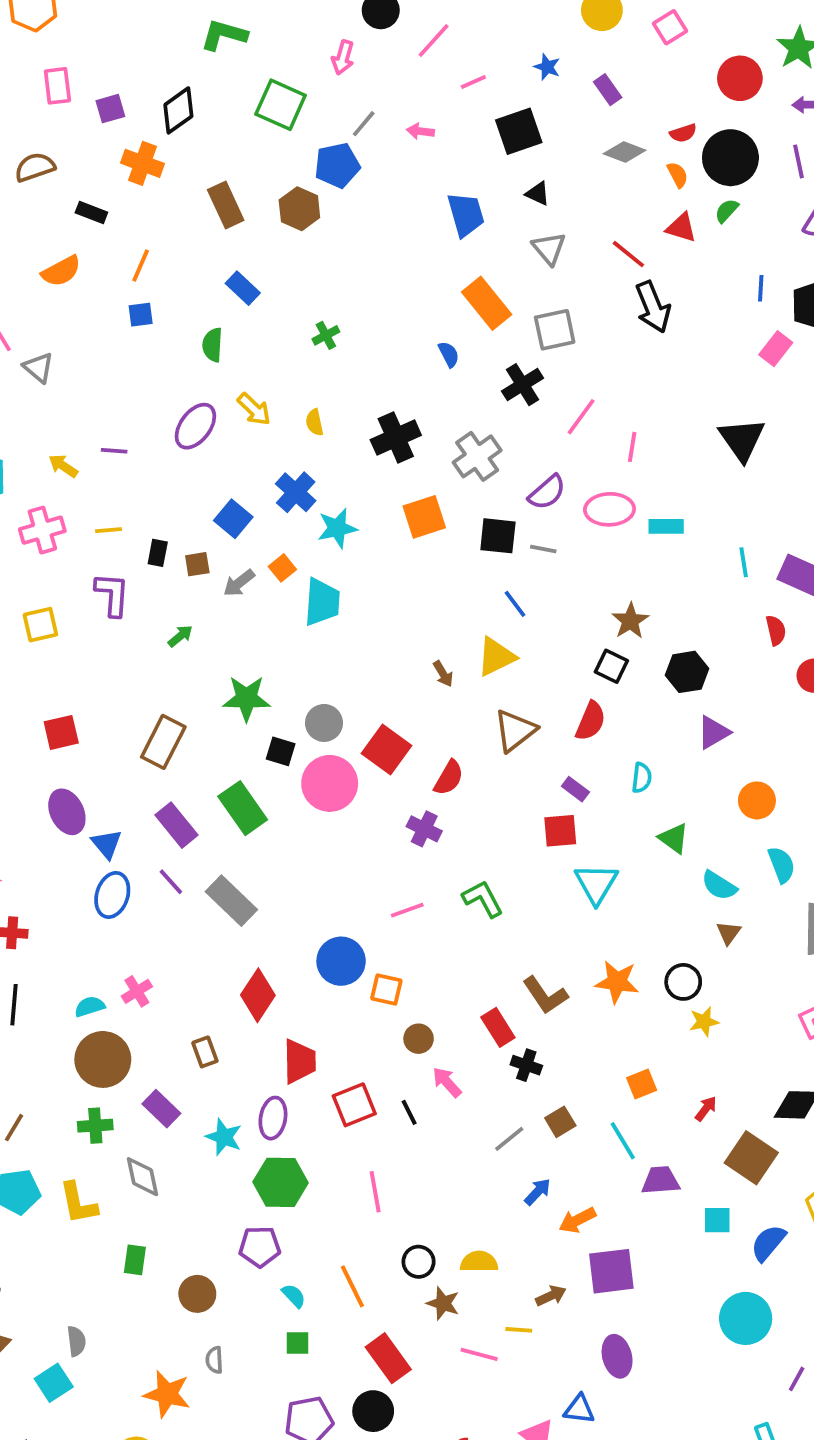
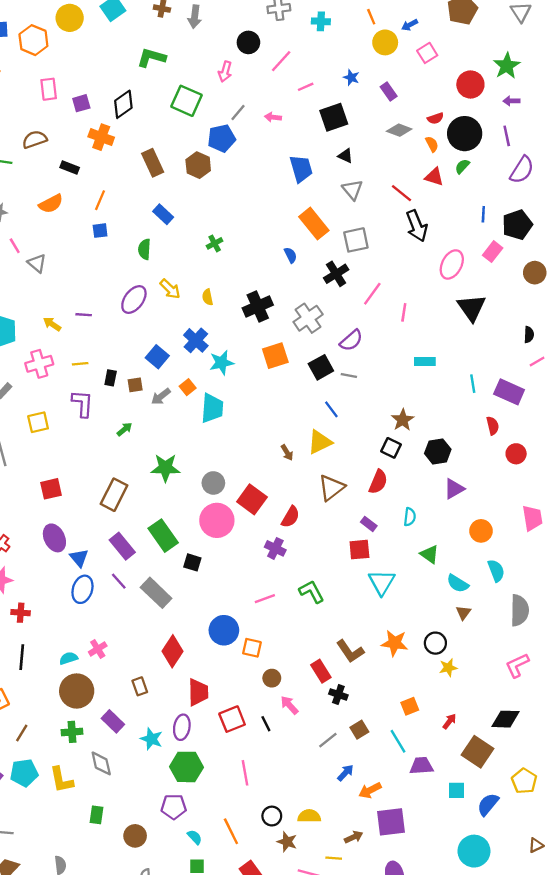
pink ellipse: (609, 509) -> (452, 264), moved, turned -60
black square: (498, 536) -> (321, 367), turned -35
black square: (281, 751) -> (192, 562), moved

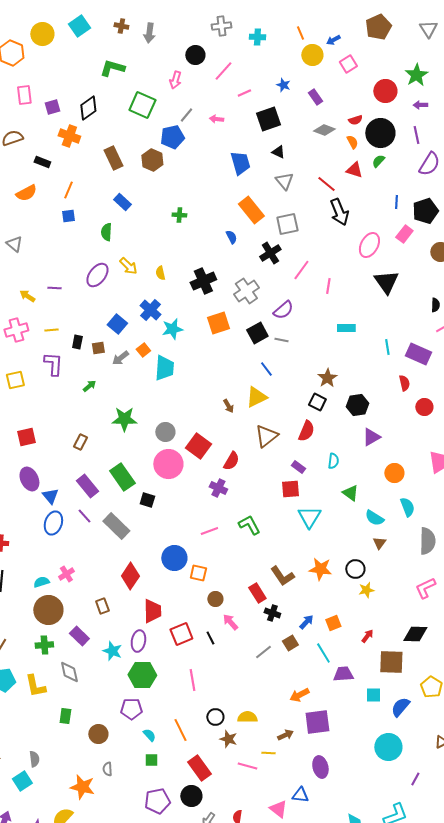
green cross: (215, 243) -> (179, 215), moved, turned 32
brown rectangle: (114, 495) -> (80, 442), size x0.6
brown square: (477, 752) -> (391, 662), turned -32
blue arrow: (345, 773) -> (306, 622), moved

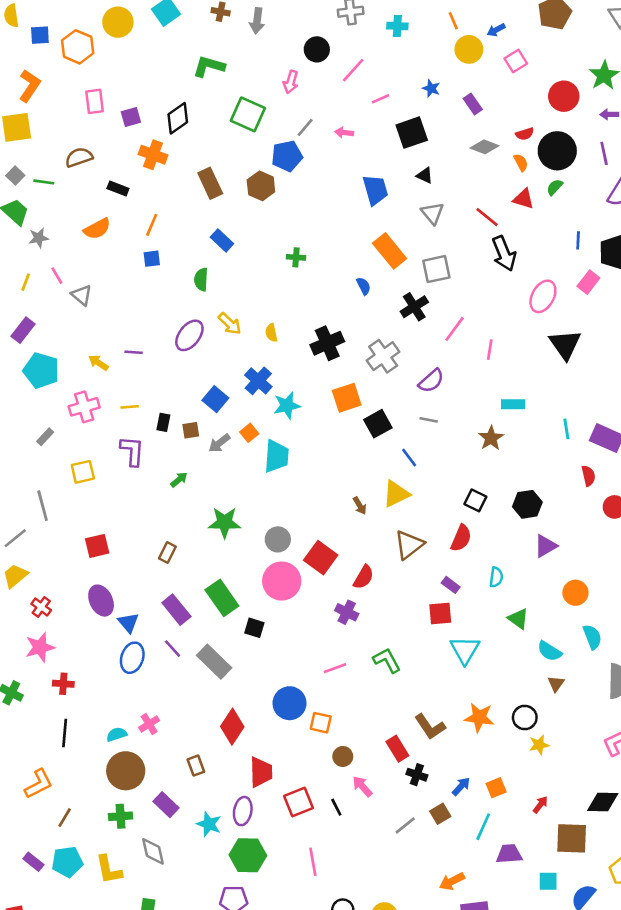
black square: (257, 333) -> (378, 424), moved
brown star: (327, 378) -> (491, 438), moved
cyan line: (323, 653) -> (483, 827), turned 55

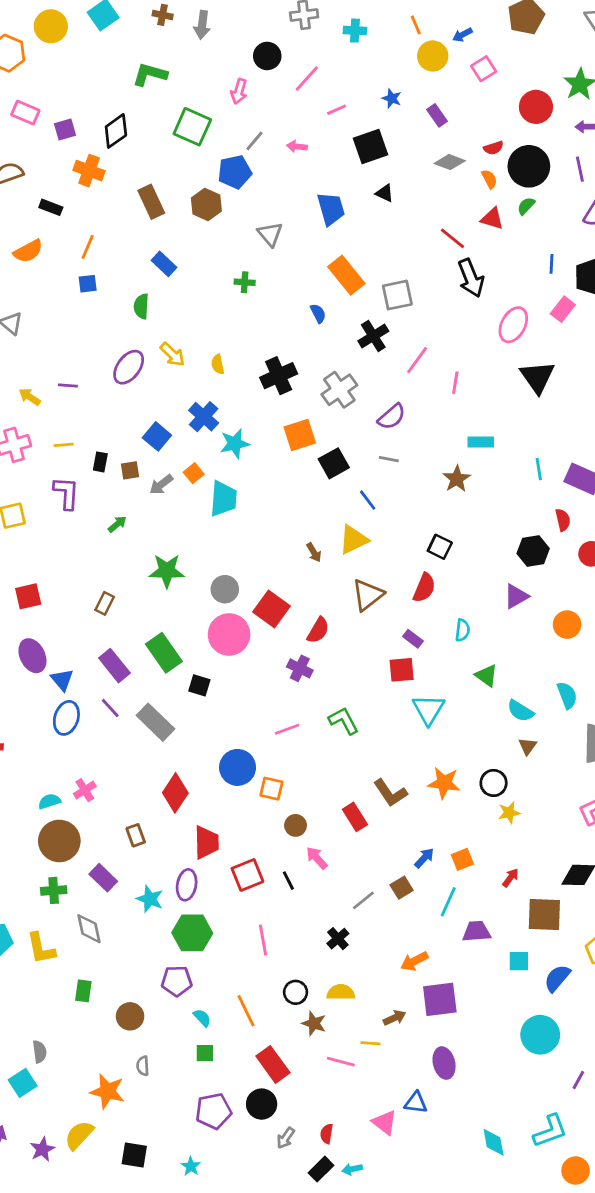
pink rectangle: (95, 101) -> (25, 113), turned -60
gray triangle: (432, 213) -> (270, 234), moved
black hexagon: (527, 504) -> (533, 551), moved
orange circle: (575, 593) -> (567, 625), moved
black cross: (417, 775) -> (338, 939), moved, turned 30

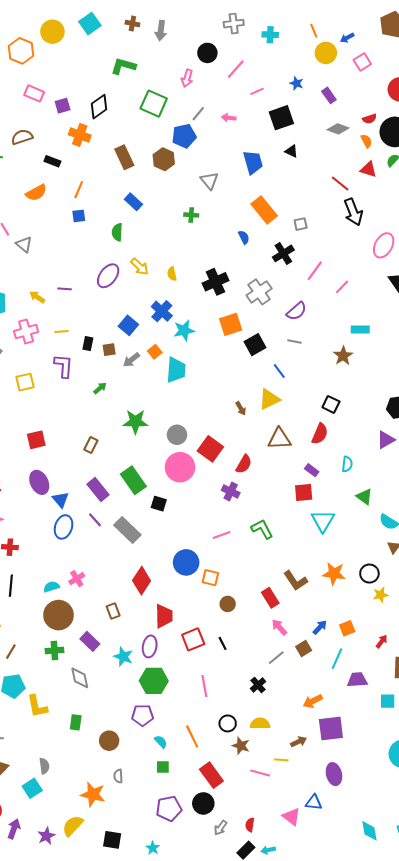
gray square: (397, 295) -> (301, 224), size x0.6
pink line: (455, 383) -> (342, 287), turned 35
brown triangle: (368, 595) -> (279, 439), turned 35
pink arrow: (317, 858) -> (279, 627), moved
yellow L-shape: (41, 948) -> (37, 706), moved

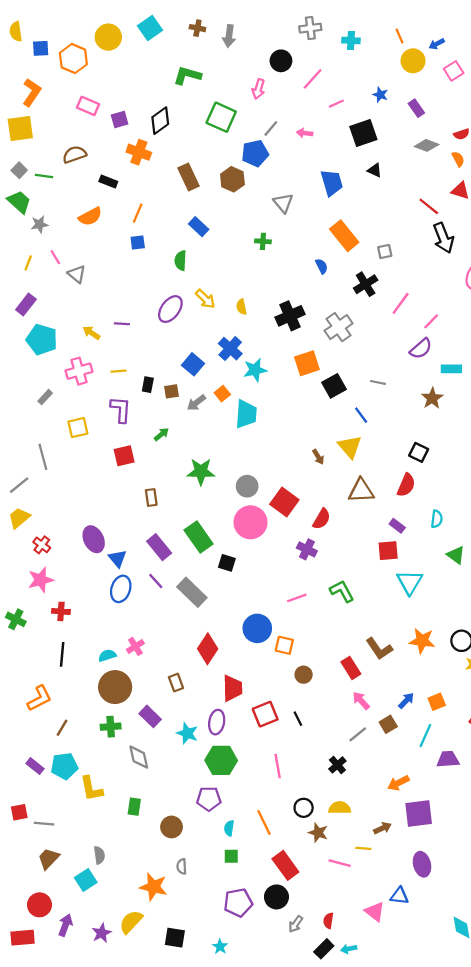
purple semicircle: (297, 311) -> (421, 349), moved
yellow triangle: (269, 399) -> (350, 447), turned -45
red square: (36, 440) -> (124, 456), moved
brown rectangle: (91, 445) -> (151, 497), turned -35
cyan semicircle: (161, 742) -> (229, 828), turned -128

